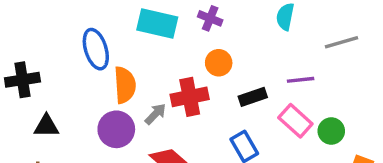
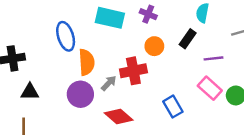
black rectangle: (253, 97) -> (188, 39), moved, turned -36

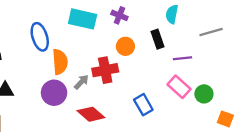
black rectangle: (188, 39) -> (158, 39), turned -54

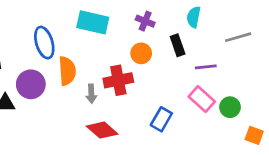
purple cross: (119, 15) -> (145, 21), moved
gray arrow: (81, 82) -> (91, 94), turned 133
purple circle: (54, 93) -> (31, 84), moved
blue rectangle: (143, 105) -> (161, 119), turned 60

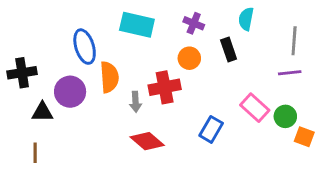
gray line: (238, 37) -> (294, 41), turned -70
purple line: (206, 67) -> (290, 73), moved
orange square: (254, 135) -> (304, 137), moved

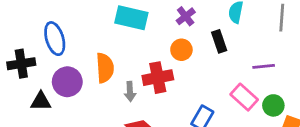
purple cross: (194, 23) -> (186, 16), turned 30
gray line: (294, 41) -> (282, 18), moved
blue ellipse: (85, 47) -> (55, 39), moved
purple line: (290, 73) -> (264, 66), moved

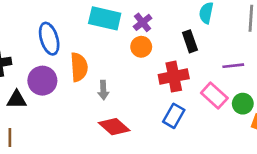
purple cross: (186, 16) -> (143, 22), moved
blue ellipse: (55, 39) -> (49, 39), moved
orange circle: (181, 50) -> (141, 47), moved
red cross: (158, 78) -> (174, 77), moved

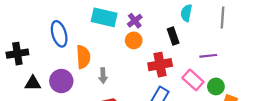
purple circle: (42, 81) -> (61, 81), moved

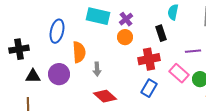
blue ellipse: (59, 34) -> (57, 31), turned 30

